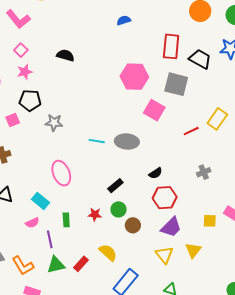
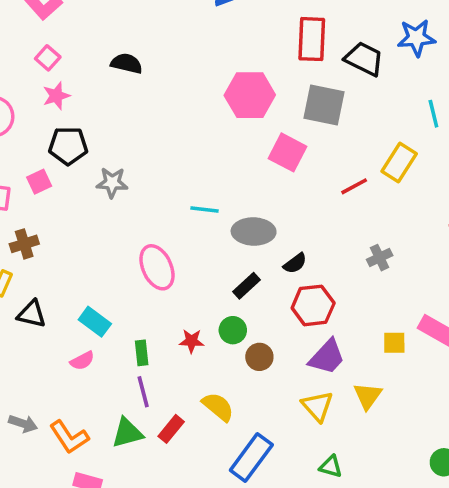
cyan line: (97, 141) -> (204, 210), moved
gray ellipse: (127, 142) -> (254, 232), moved
pink ellipse: (61, 173) -> (157, 267), moved
black rectangle: (115, 186) -> (246, 286), moved
purple line: (50, 239) -> (143, 392), moved

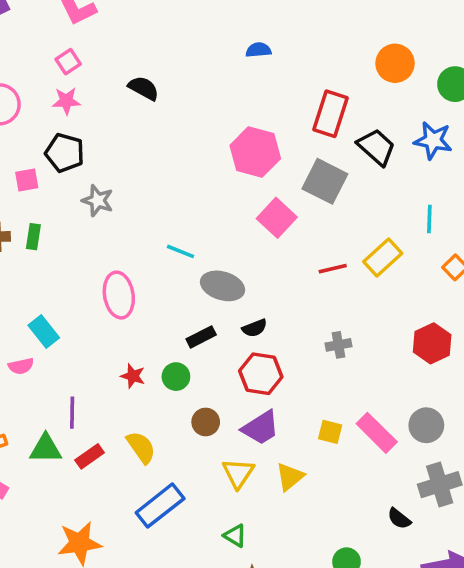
green rectangle: (142, 353) -> (33, 237), moved
brown circle: (259, 357) -> (206, 422), moved

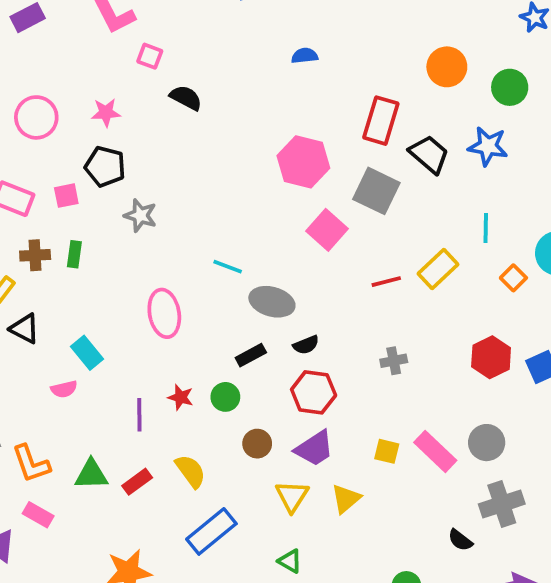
pink square: (68, 62) -> (150, 56), moved, turned -35
purple line: (72, 413) -> (139, 415), moved

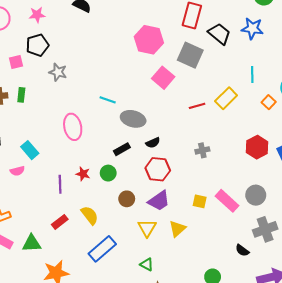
black pentagon: (105, 167) -> (37, 45), turned -30
green triangle: (91, 474) -> (32, 243), moved

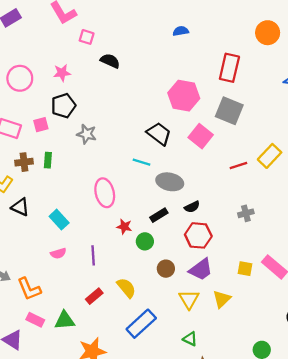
black trapezoid: (219, 34) -> (159, 134), moved
pink semicircle: (17, 171) -> (58, 253), moved
red star: (83, 174) -> (124, 227), moved

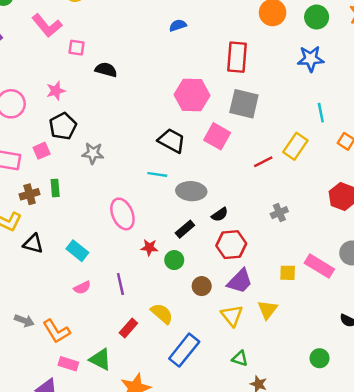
green triangle: (65, 320) -> (100, 359), turned 40

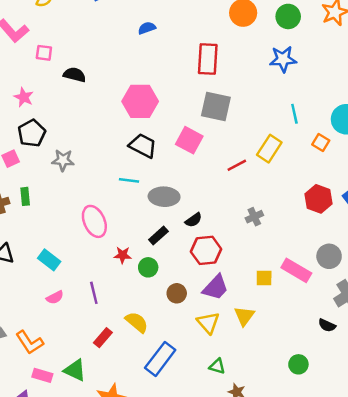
pink star: (56, 91) -> (24, 97), turned -30
pink hexagon: (192, 95) -> (140, 101), moved

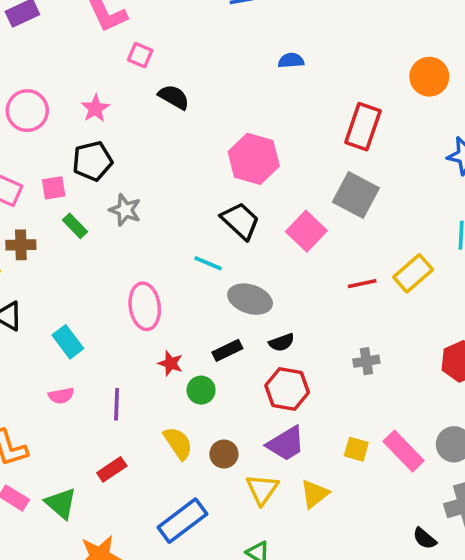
green rectangle: (25, 196) -> (75, 226), moved, turned -54
brown circle: (177, 293) -> (224, 454), moved
yellow semicircle: (137, 322) -> (178, 443), moved

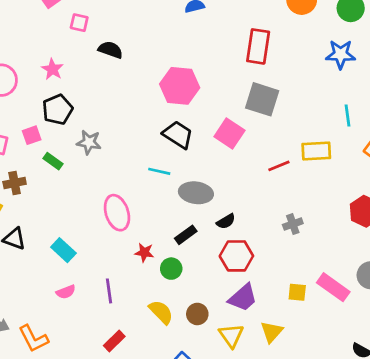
yellow rectangle: (413, 273) -> (316, 151), turned 48

